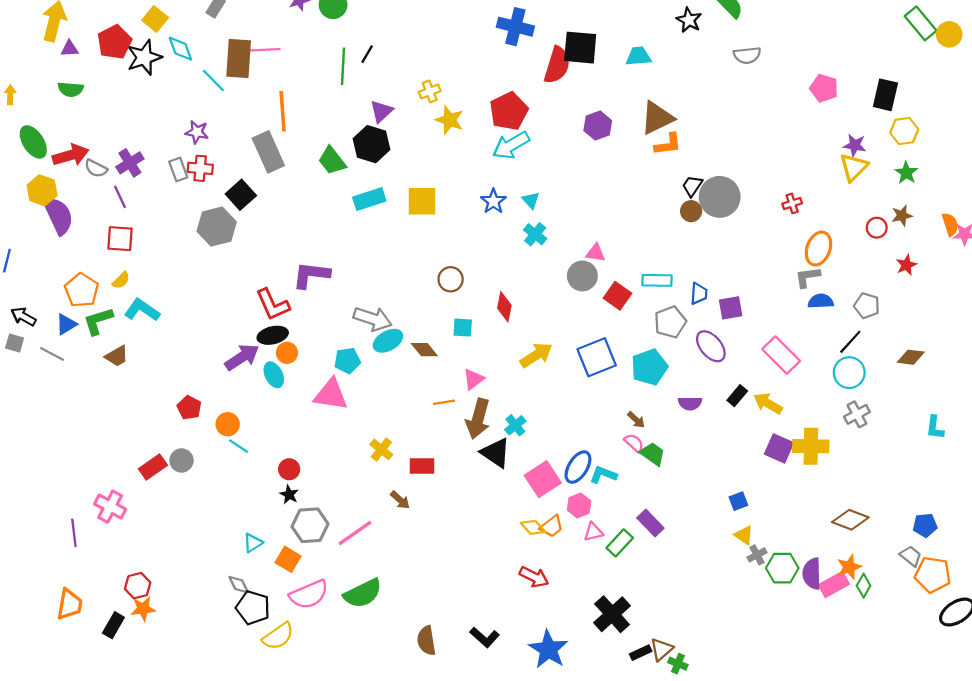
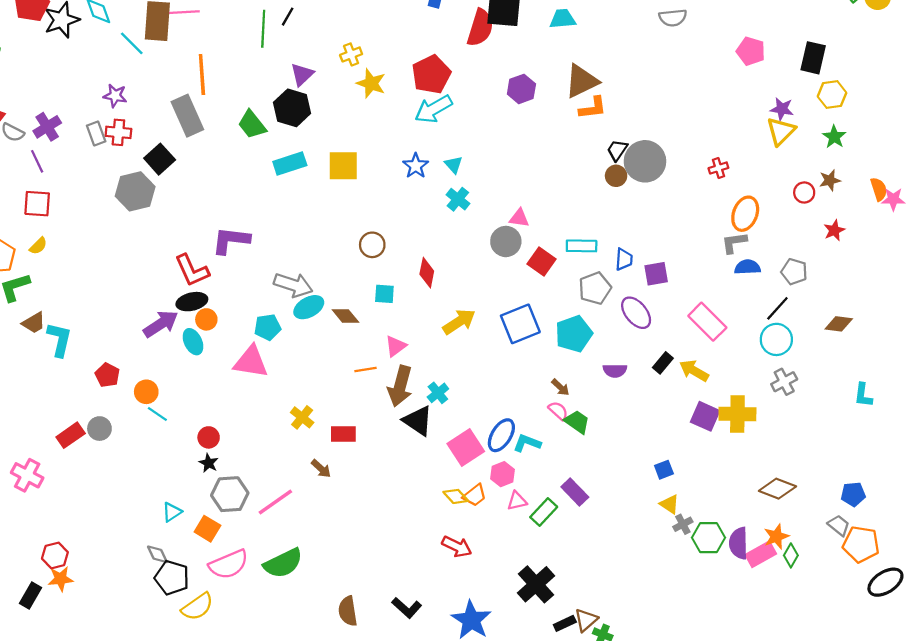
cyan L-shape: (142, 310) -> (59, 339), moved, turned 68

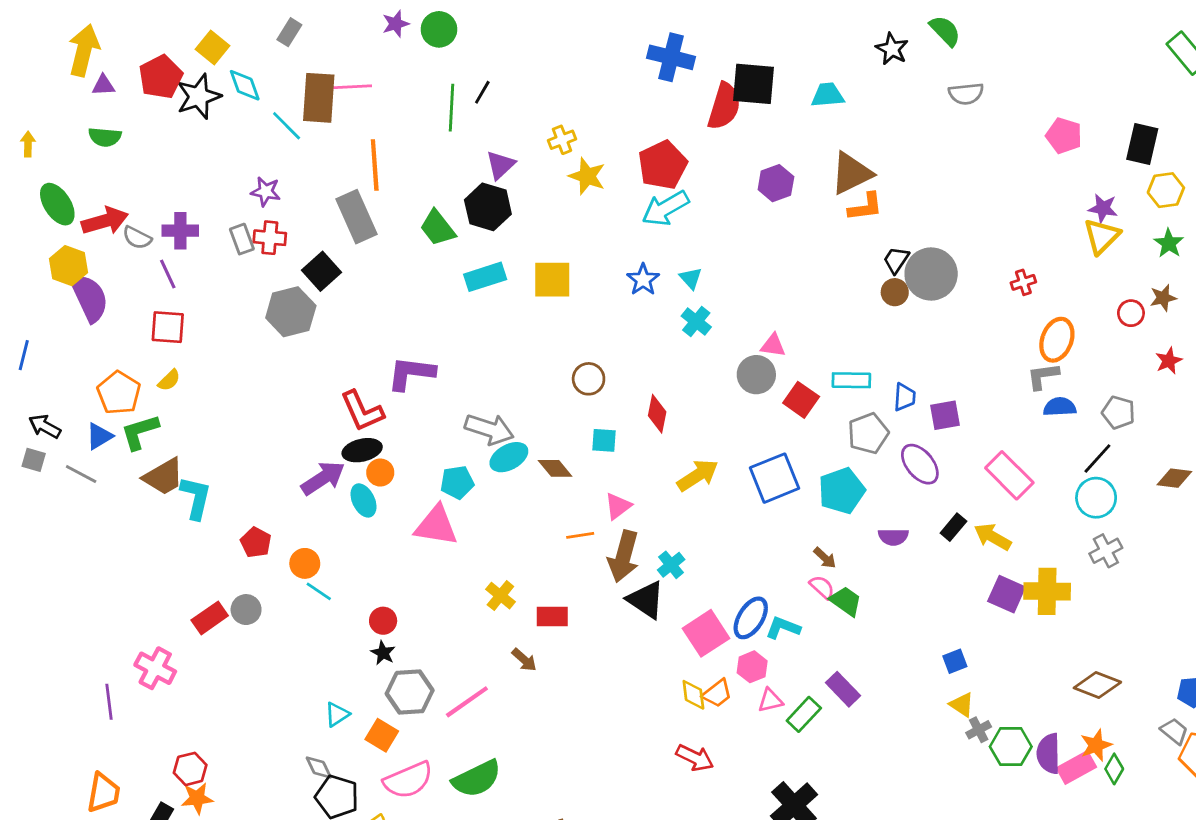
purple cross: (47, 127) -> (180, 231), turned 32
brown trapezoid: (34, 323) -> (164, 477), size x1.4
yellow diamond: (456, 496) -> (693, 695), turned 35

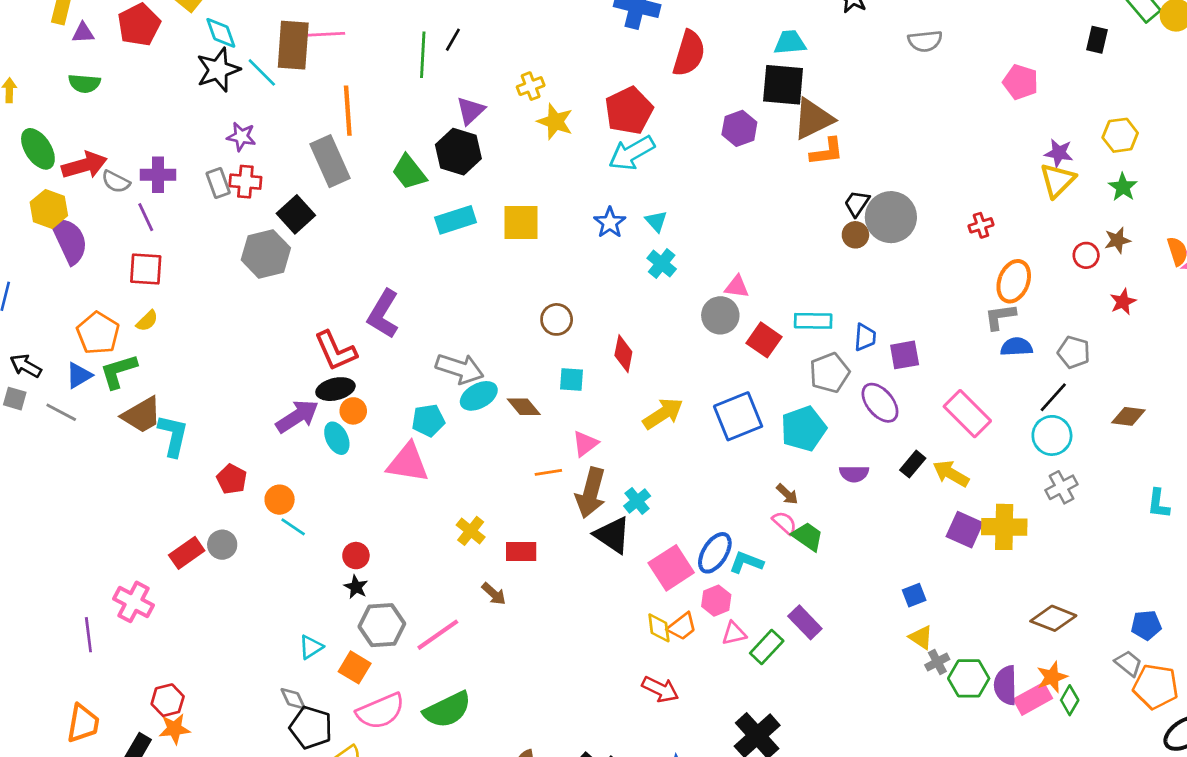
black square: (754, 84) -> (783, 85), moved
black star: (199, 96) -> (218, 70), moved
black rectangle: (1142, 144) -> (1097, 40), moved, size x0.7
purple L-shape: (411, 373) -> (383, 314), turned -66

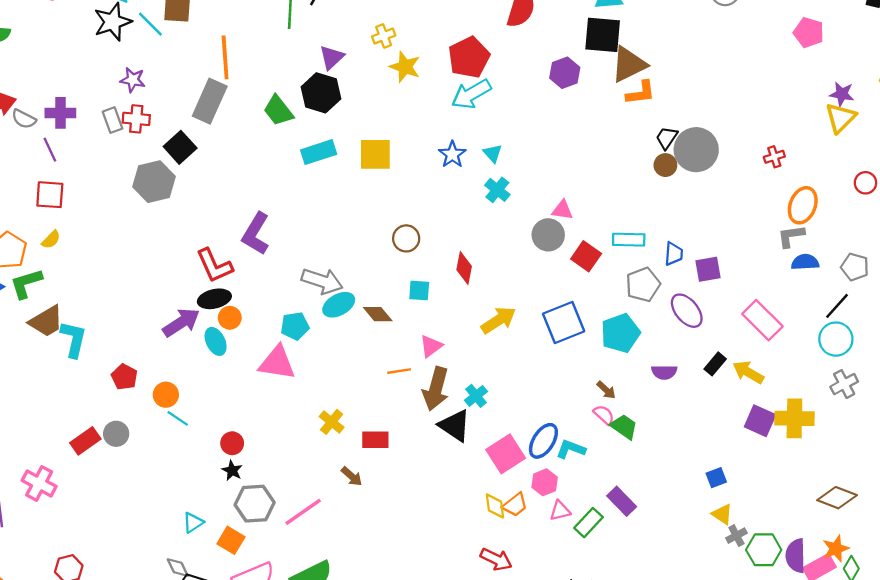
gray rectangle: (330, 161) -> (210, 101), turned 48

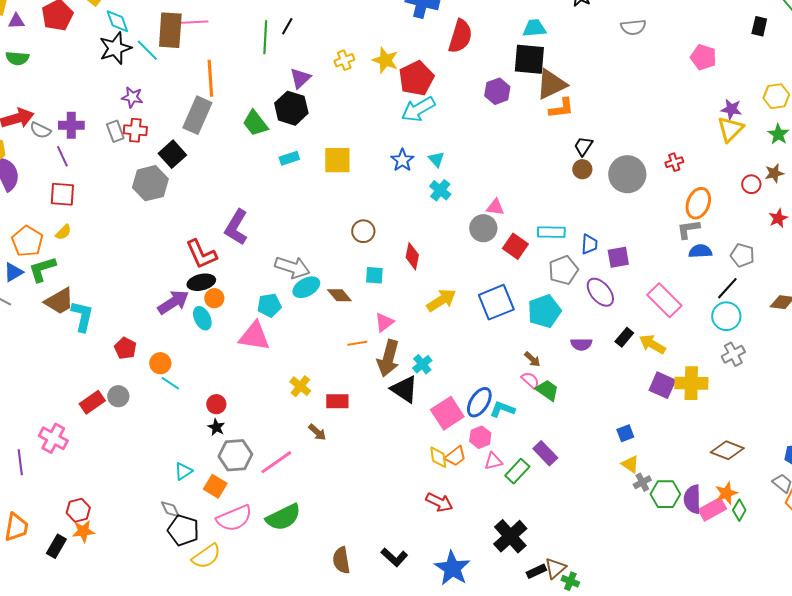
yellow star: (405, 67) -> (385, 60), moved
gray circle: (696, 150) -> (627, 174), moved
cyan rectangle: (319, 152) -> (289, 158), size x0.7

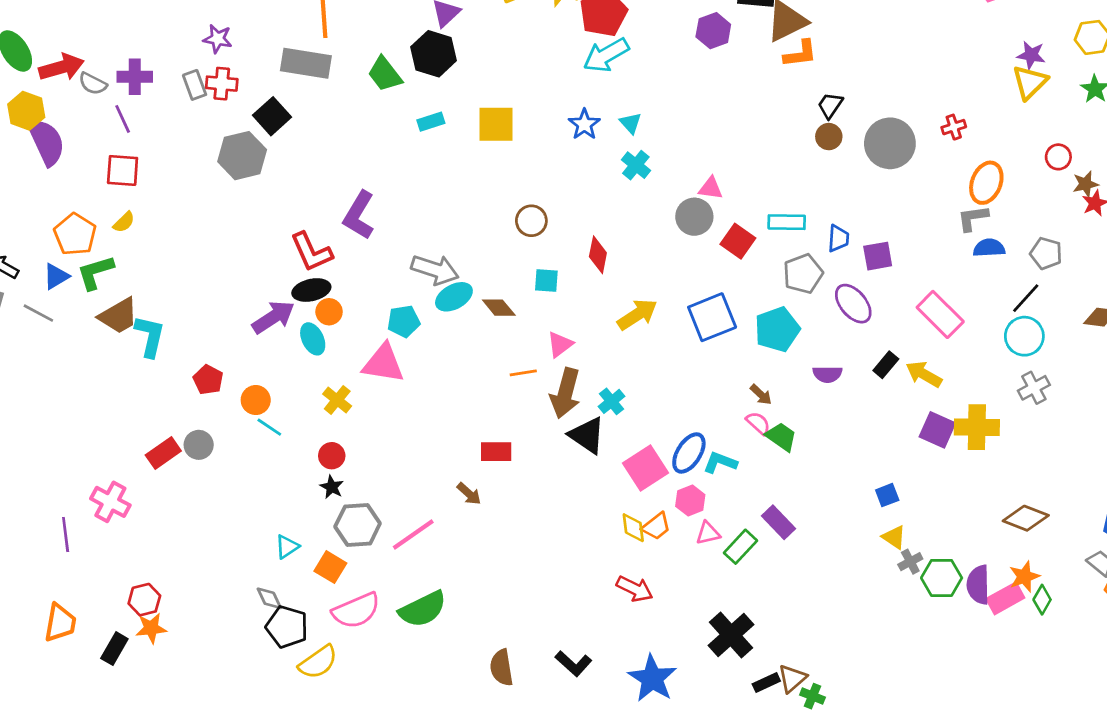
gray rectangle: (197, 115) -> (306, 63), turned 75
brown star: (774, 173) -> (1085, 184), moved
yellow cross: (300, 386) -> (337, 400), moved

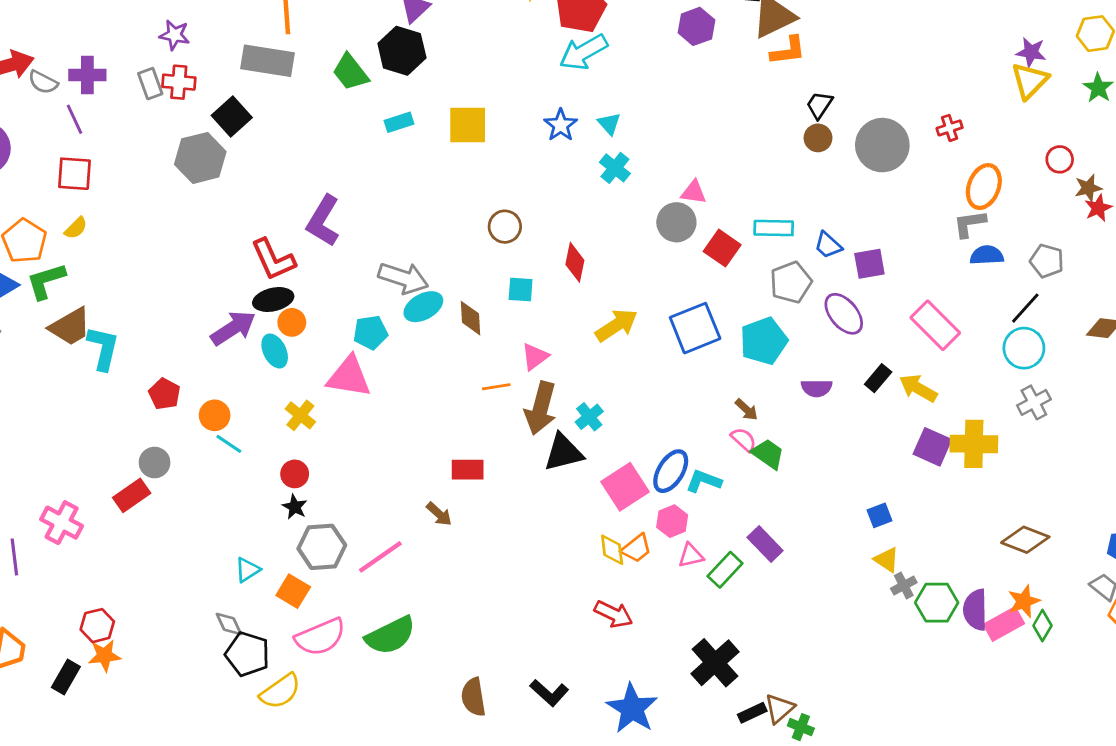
blue trapezoid: (838, 238) -> (828, 245), turned 128
brown diamond: (499, 308) -> (471, 318), turned 36
black triangle: (587, 435) -> (563, 453), turned -48
red rectangle: (163, 453) -> (132, 495), moved

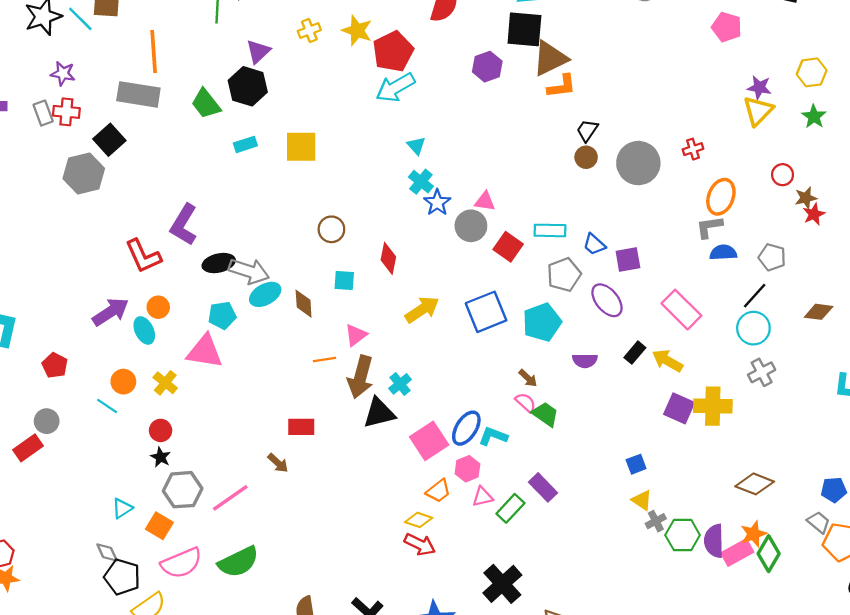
blue star: (561, 125) -> (437, 203), moved
black ellipse: (273, 300) -> (219, 263), moved
orange circle: (215, 415) -> (123, 382), moved
yellow diamond: (612, 550) -> (419, 520), moved, turned -64
green diamond: (1042, 626) -> (769, 554), size x1.4

